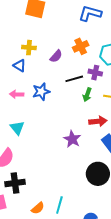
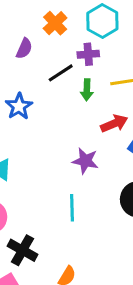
black cross: (15, 183) -> (22, 250), turned -36
cyan line: (59, 205) -> (72, 208), moved

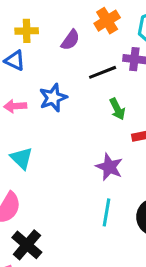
green arrow: (87, 90) -> (117, 109), moved, turned -40
cyan line: (72, 208) -> (106, 212), moved

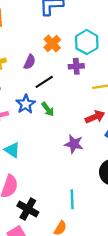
black line: (103, 72) -> (44, 82), moved
green arrow: (117, 109) -> (48, 109), moved
cyan line: (106, 212) -> (72, 199), moved

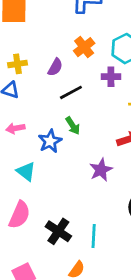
blue star: (26, 104) -> (50, 141), moved
purple star: (74, 144) -> (101, 170), turned 30
black cross: (28, 209) -> (58, 231), moved

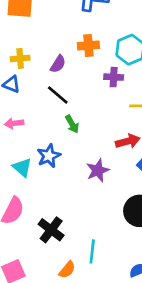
orange cross: (84, 47) -> (88, 46), turned 30
black line: (71, 92) -> (58, 95), moved, turned 65
blue star: (50, 141) -> (49, 156), moved
cyan line: (94, 236) -> (92, 251), moved

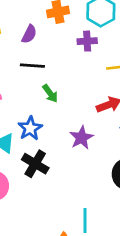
black line: (58, 95) -> (32, 66), turned -30
black cross: (51, 230) -> (35, 164), moved

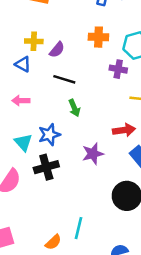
purple semicircle: (29, 34) -> (57, 50), moved
black cross: (35, 164) -> (46, 167), turned 30

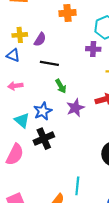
orange cross: (98, 37) -> (67, 13), moved
purple star: (93, 154) -> (75, 108), moved

